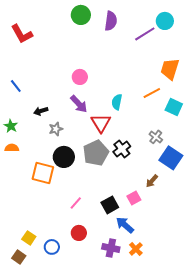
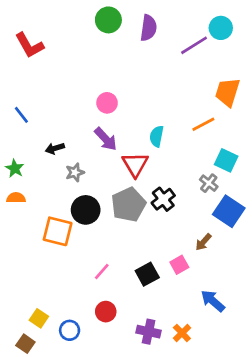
cyan square: (174, 107) -> (226, 160), moved
blue arrow: (125, 225) -> (213, 301), moved

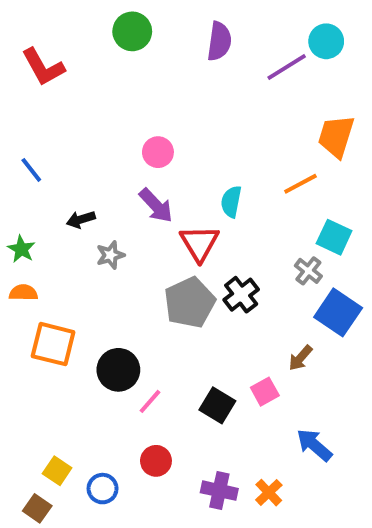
green circle: (108, 20) -> (132, 31), moved
black circle: (86, 210) -> (118, 370), moved
orange square: (58, 231) -> (53, 344), moved
black square: (147, 274) -> (217, 405), turned -30

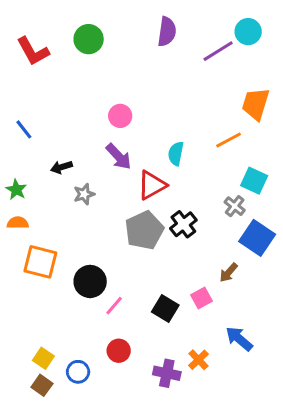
green circle: (132, 31) -> (89, 39), moved
red triangle: (200, 243) -> (152, 185), turned 32
orange cross: (269, 493) -> (198, 360), moved
brown square: (37, 508) -> (42, 385), moved

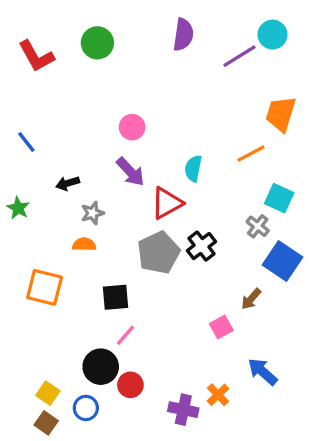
orange semicircle: (18, 223) -> (84, 244), moved
black circle: (90, 281) -> (101, 367), moved
black square: (165, 309) -> (116, 297), moved, turned -36

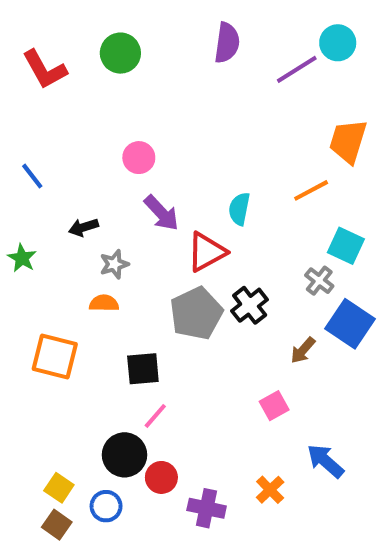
pink circle: (132, 127) -> (139, 158), moved
brown arrow: (251, 299) -> (303, 350), moved
purple cross: (183, 410) -> (207, 508), moved

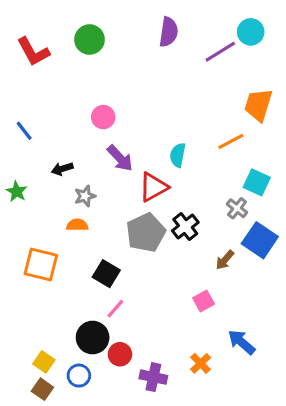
black square: (143, 369) -> (106, 274), turned 36

